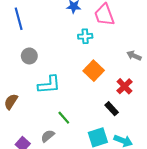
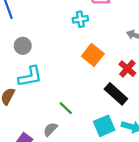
cyan L-shape: (49, 85) -> (30, 77), moved
black rectangle: (112, 109) -> (116, 94), size x1.5

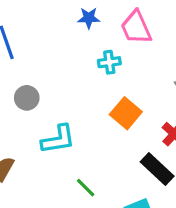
cyan L-shape: (30, 77) -> (58, 139), moved

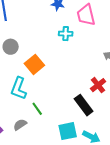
orange square: (126, 113) -> (34, 64), moved
cyan L-shape: (58, 139) -> (19, 88), moved, turned 110

